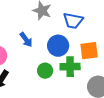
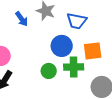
blue arrow: (26, 40) -> (22, 19), moved

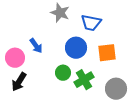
blue arrow: (22, 19) -> (36, 46), moved
green cross: (74, 67) -> (84, 80), moved, turned -30

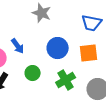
blue trapezoid: (91, 23) -> (92, 23), moved
green circle: (63, 73) -> (33, 73), moved

